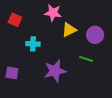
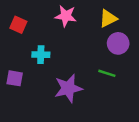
yellow triangle: (69, 30) -> (108, 18), moved
purple square: (12, 73) -> (15, 78), moved

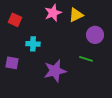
pink star: (66, 16) -> (53, 13), turned -30
yellow triangle: (108, 18) -> (76, 15), moved

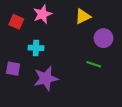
pink star: (53, 13) -> (42, 14), moved
purple star: (55, 71) -> (46, 78), moved

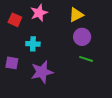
purple circle: (103, 38) -> (82, 37), moved

